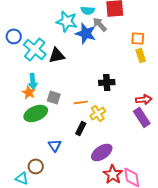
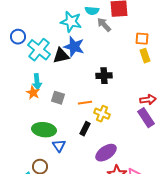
blue star: (86, 33) -> (74, 47), moved
black cross: (107, 82) -> (104, 76), moved
green ellipse: (36, 113) -> (44, 130), moved, turned 30
yellow cross: (98, 113) -> (102, 114), turned -35

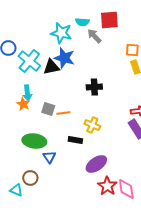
orange line: (85, 103) -> (63, 113), moved
black rectangle: (85, 129) -> (75, 140), turned 72

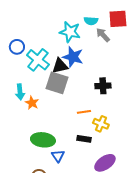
cyan arrow: (27, 93) -> (20, 92), moved
gray square: (48, 109) -> (57, 83), moved, size x1.6
orange line: (63, 113) -> (84, 112), moved

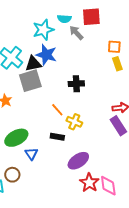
cyan star: (70, 32) -> (43, 30), turned -30
gray square: (57, 83) -> (30, 81), turned -35
orange line: (84, 112) -> (57, 110), turned 56
green ellipse: (43, 140) -> (16, 138), turned -35

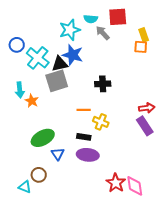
yellow rectangle: (117, 64) -> (144, 35), moved
orange line: (57, 110) -> (84, 110), turned -48
purple ellipse: (78, 161) -> (88, 155), moved, turned 40

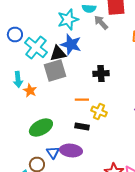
blue triangle: (58, 154) -> (53, 152), moved
purple ellipse: (88, 155) -> (71, 150), moved

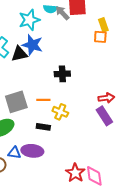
gray arrow: (101, 22) -> (62, 13), moved
gray square: (55, 70) -> (16, 102), moved
blue triangle: (53, 152) -> (14, 153), turned -48

